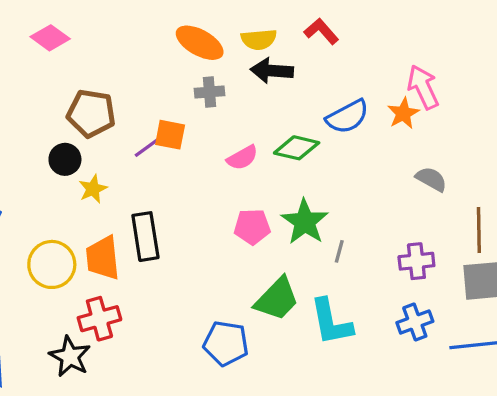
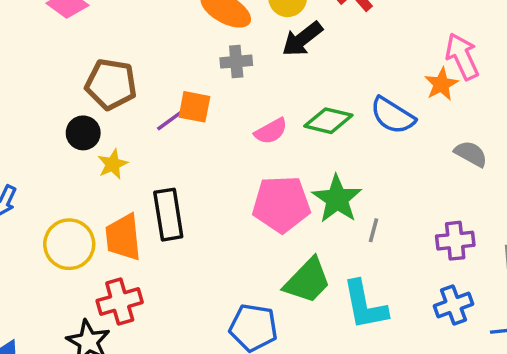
black arrow: (272, 71) -> (302, 39), turned -42
blue semicircle: (347, 117) -> (393, 116), moved, turned 60
pink pentagon: (252, 227) -> (281, 204), size x1.5

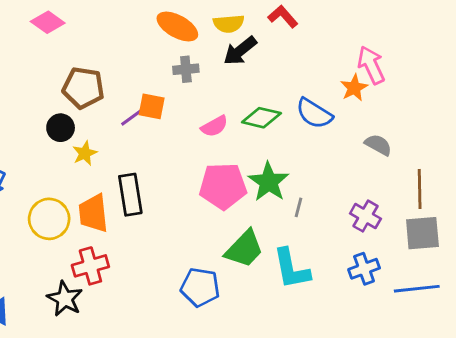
purple cross: (455, 241) -> (365, 216), turned 36

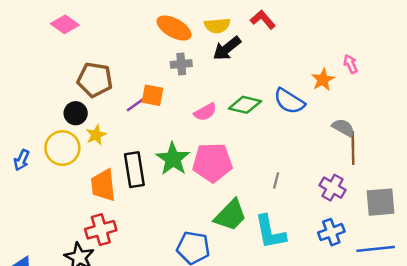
pink arrow: (371, 65) -> (351, 64), moved, size x0.6
green star: (269, 182) -> (173, 159), moved
brown line: (420, 189) -> (353, 148), moved
yellow circle: (49, 219) -> (62, 148), moved

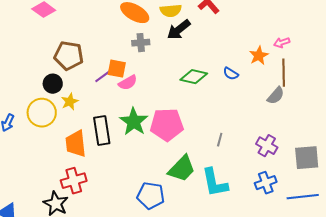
pink arrow: (351, 64) -> (282, 43), turned -84
blue semicircle: (289, 101) -> (231, 74), size x0.6
pink semicircle: (205, 112) -> (128, 83), moved
gray semicircle: (343, 128) -> (276, 96), turned 102
brown line: (353, 148) -> (284, 73), moved

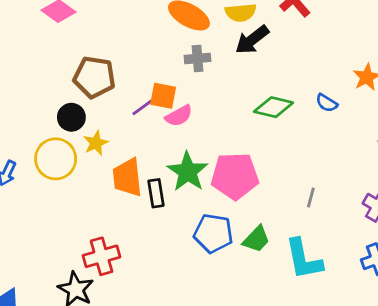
black rectangle: (102, 131) -> (156, 193), moved, size x0.7
orange trapezoid: (76, 144) -> (127, 177), moved
green trapezoid: (182, 169) -> (256, 239), size x0.7
blue pentagon: (151, 196) -> (213, 233), moved

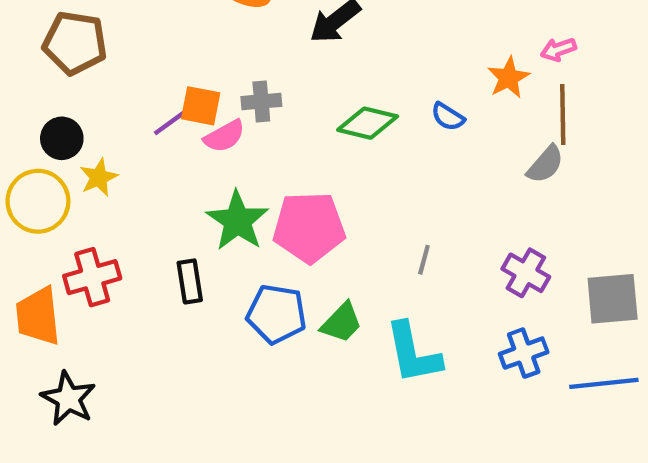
gray cross: (198, 58) -> (261, 101), moved
brown pentagon: (94, 77) -> (75, 43), moved
orange trapezoid: (127, 177) -> (38, 316), moved
black rectangle: (156, 193) -> (190, 281), moved
red cross: (101, 256) -> (92, 277), moved

